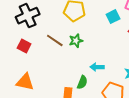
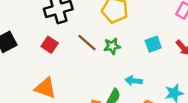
cyan square: (113, 17) -> (153, 44), moved

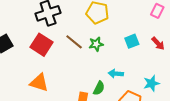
red square: (50, 45) -> (41, 45), size x1.5

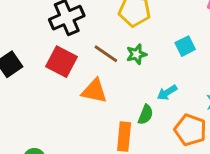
cyan arrow: (116, 74) -> (167, 93), turned -32
orange triangle: (39, 83) -> (94, 91), moved

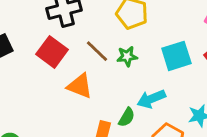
cyan square: (185, 46) -> (176, 56), size x1.5
cyan arrow: (167, 93) -> (151, 99), size x1.4

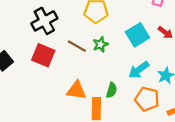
orange triangle: (80, 86) -> (76, 90), moved
cyan arrow: (151, 99) -> (139, 70), moved

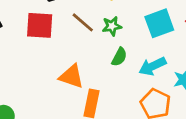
red square: (43, 55) -> (40, 25), turned -30
green semicircle: (112, 90) -> (119, 57), moved

